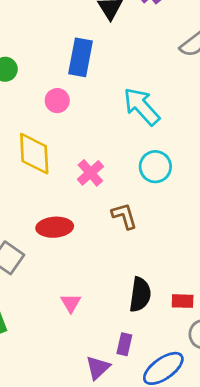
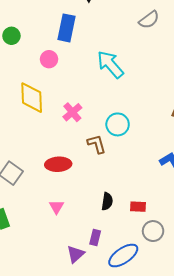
cyan circle: (155, 167) -> (118, 124), moved
red ellipse: (55, 227) -> (58, 164), moved
black semicircle: (140, 295) -> (107, 201), size x0.7

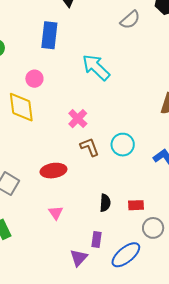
pink circle: (49, 59) -> (34, 79), moved
pink cross: (72, 112) -> (78, 119), moved
cyan circle: (118, 124) -> (123, 145), moved

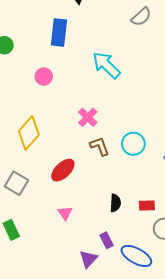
yellow diamond: (21, 107) -> (29, 133), moved, turned 48
red ellipse: (53, 171) -> (63, 170), turned -35
purple rectangle: (97, 239) -> (107, 240), turned -35
blue ellipse: (126, 255) -> (136, 256), turned 68

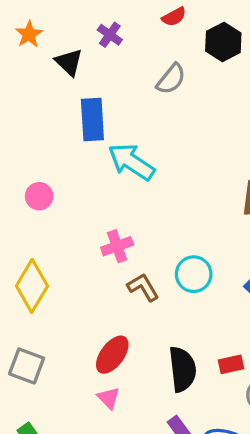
blue rectangle: (59, 32) -> (92, 119), moved
pink cross: (88, 117) -> (117, 246), turned 36
red ellipse: (63, 170) -> (112, 355), moved
black semicircle: (115, 203) -> (182, 369), size x1.6

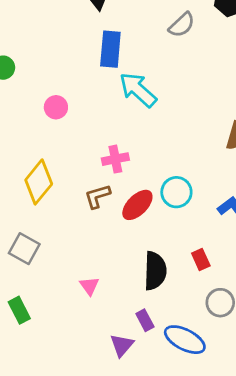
brown L-shape: (143, 287) -> (97, 196), moved, turned -84
red ellipse: (112, 355) -> (137, 205), moved
red rectangle: (231, 364) -> (201, 259), moved, turned 70

